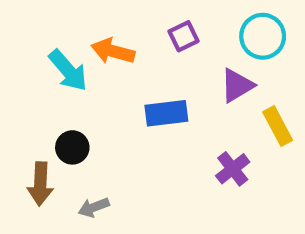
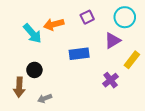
orange arrow: (113, 51) -> (54, 24), turned -30
yellow rectangle: (278, 126) -> (132, 60), turned 66

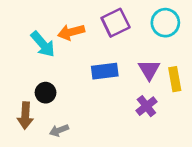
purple square: (87, 17) -> (116, 23), size x1.5
purple triangle: (113, 41) -> (149, 70), moved, turned -30
yellow rectangle: (132, 60) -> (175, 79), turned -48

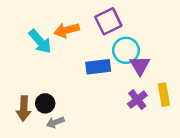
cyan circle: (165, 23) -> (126, 50), moved
yellow rectangle: (175, 79) -> (164, 95), moved
black circle: (46, 93) -> (45, 103), moved

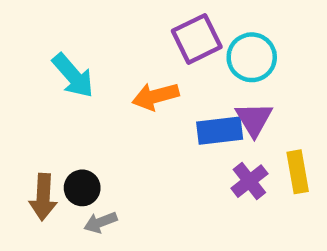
orange arrow: (67, 30) -> (155, 96), moved
cyan circle: (126, 50) -> (252, 57), moved
blue rectangle: (98, 67) -> (220, 131), moved

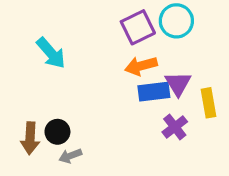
cyan circle: (252, 57) -> (176, 21), moved
orange arrow: (155, 96) -> (141, 66), moved
yellow rectangle: (298, 172) -> (209, 103), moved

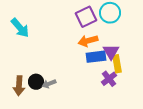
cyan arrow: (51, 53) -> (20, 28), moved
yellow rectangle: (209, 103) -> (117, 64), moved
gray arrow: (70, 156) -> (49, 84), moved

